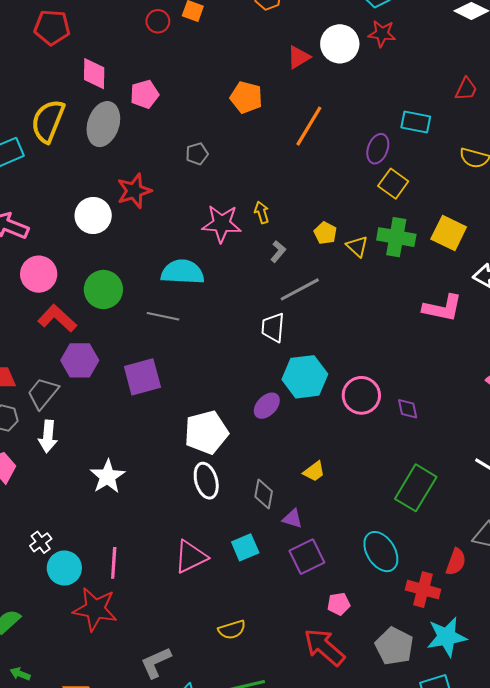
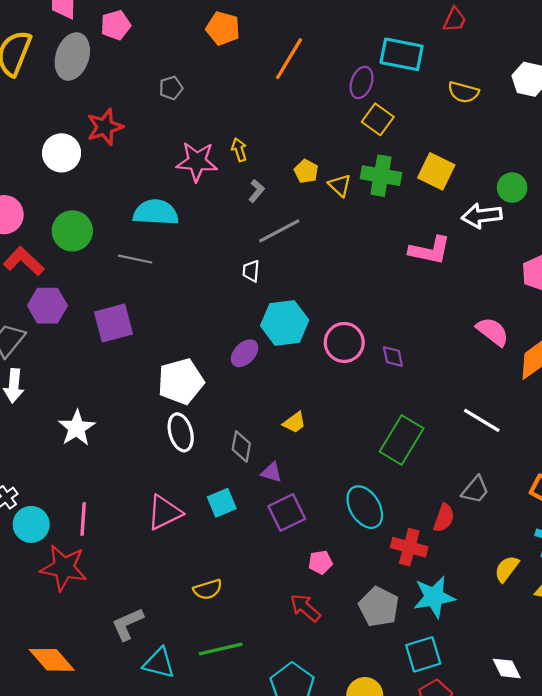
cyan rectangle: (416, 122) -> (402, 54), size x1.4
white trapezoid: (273, 328) -> (251, 271), size x0.7
red arrow: (324, 647) -> (305, 608), size x0.7

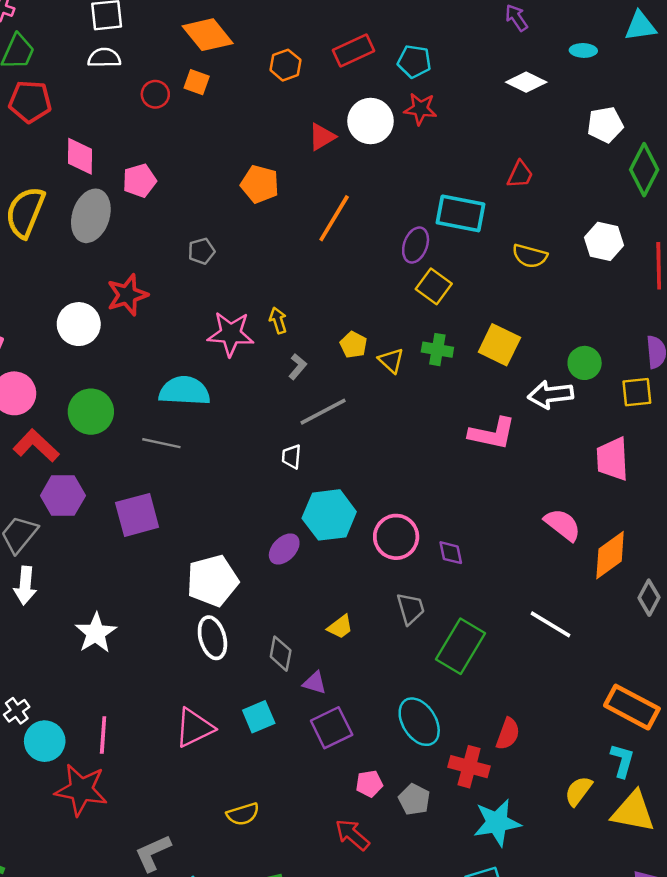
green cross: (381, 176) -> (437, 350), size x0.7
gray trapezoid: (475, 490) -> (411, 609), moved, turned -56
gray pentagon: (379, 607) -> (414, 799), moved, size x0.7

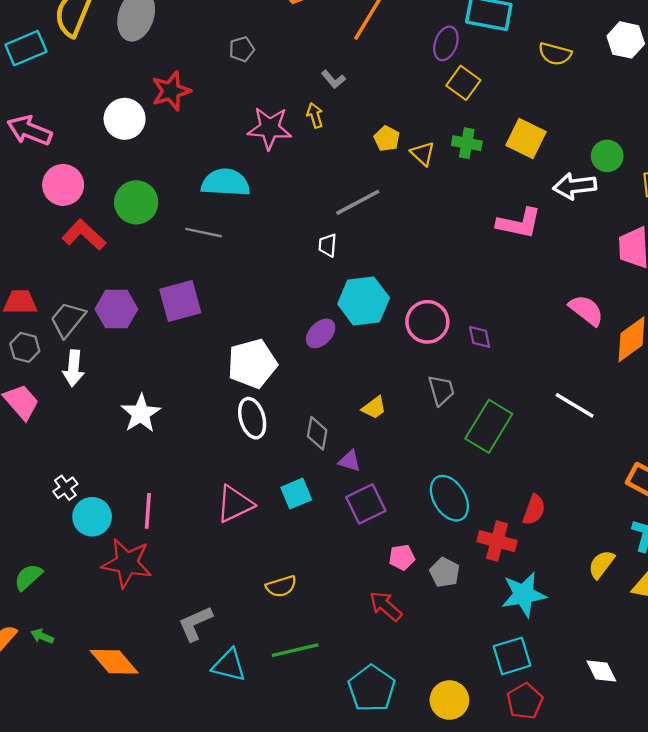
gray L-shape: (298, 367) -> (333, 79), moved, turned 100
purple hexagon: (63, 496) -> (116, 309), moved

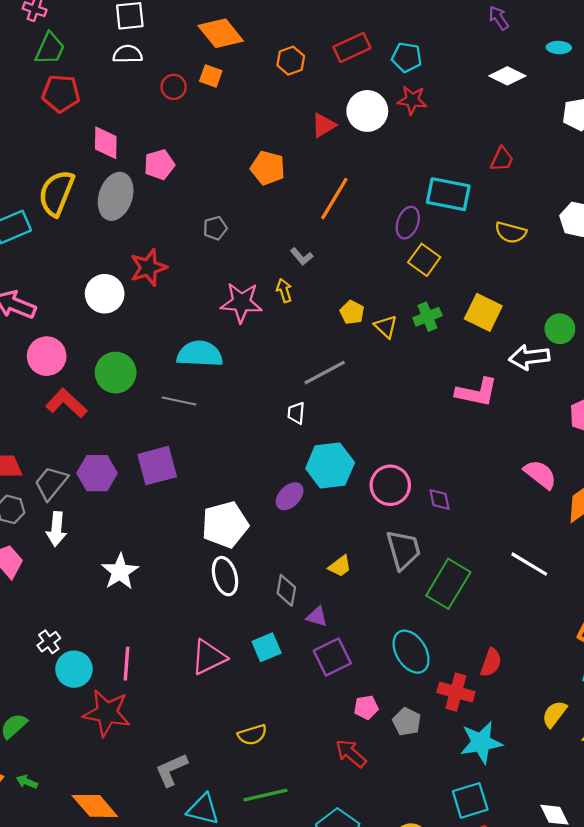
green cross: (467, 143) -> (427, 317), turned -32
gray trapezoid: (441, 390) -> (403, 550), size x1.4

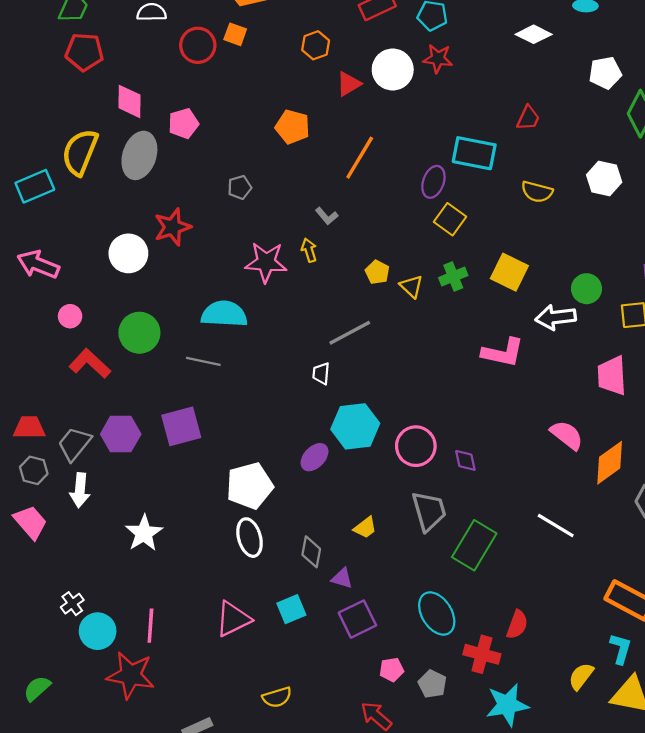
orange hexagon: (291, 61) -> (316, 45), moved
red circle: (174, 87) -> (198, 45), size x1.4
pink circle: (47, 356) -> (70, 316), size x0.6

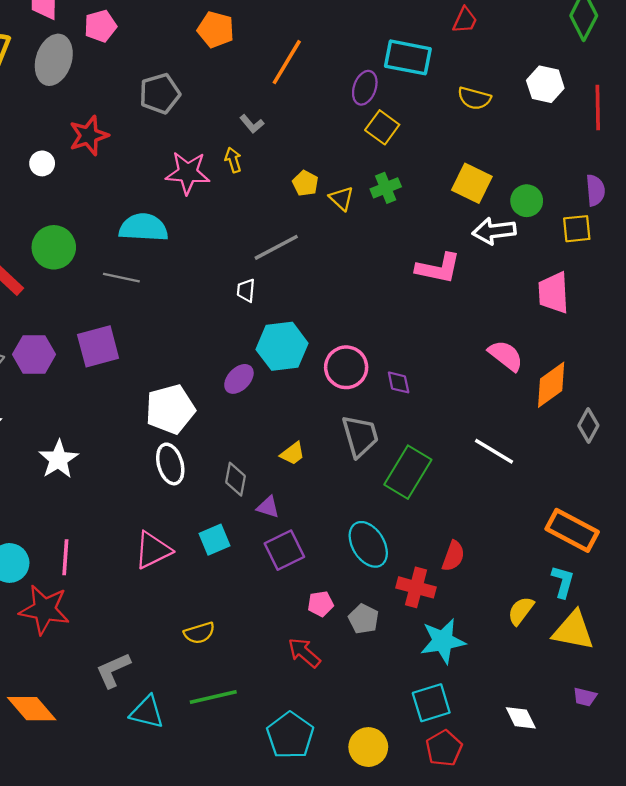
gray pentagon: (240, 187) -> (160, 94), size x1.6
white circle: (128, 253) -> (42, 163), size x0.6
yellow square: (509, 272) -> (472, 183), moved

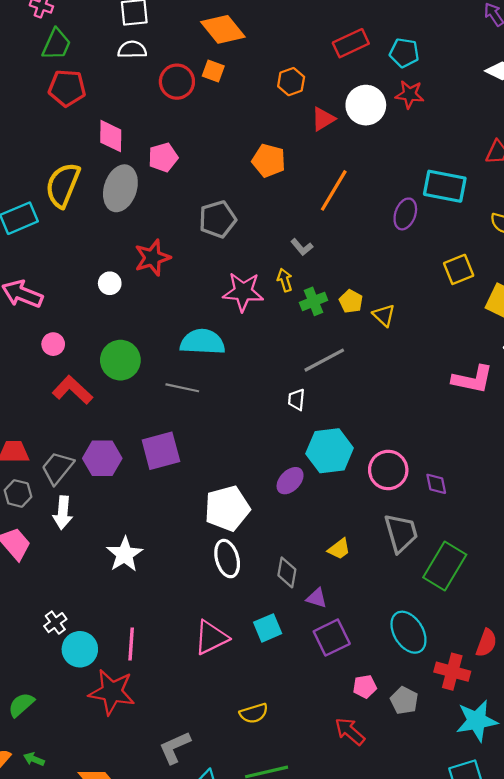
yellow square: (382, 127) -> (459, 269), moved, turned 32
green cross: (386, 188) -> (314, 301), moved

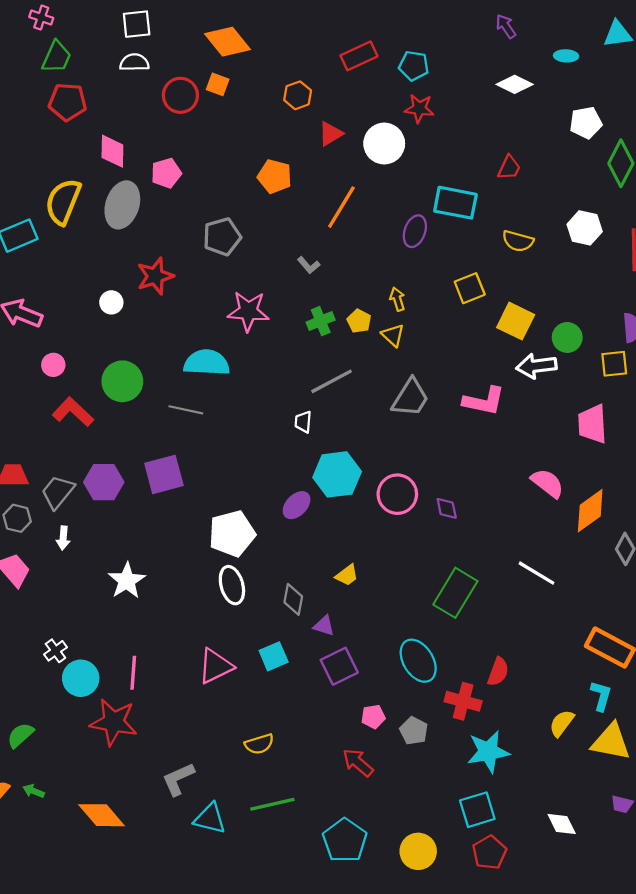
white circle: (366, 105) -> (384, 144), moved
yellow arrow: (285, 280) -> (397, 299), moved
white arrow: (63, 513) -> (63, 538), size x0.7
gray trapezoid: (401, 533) -> (410, 398), moved, turned 48

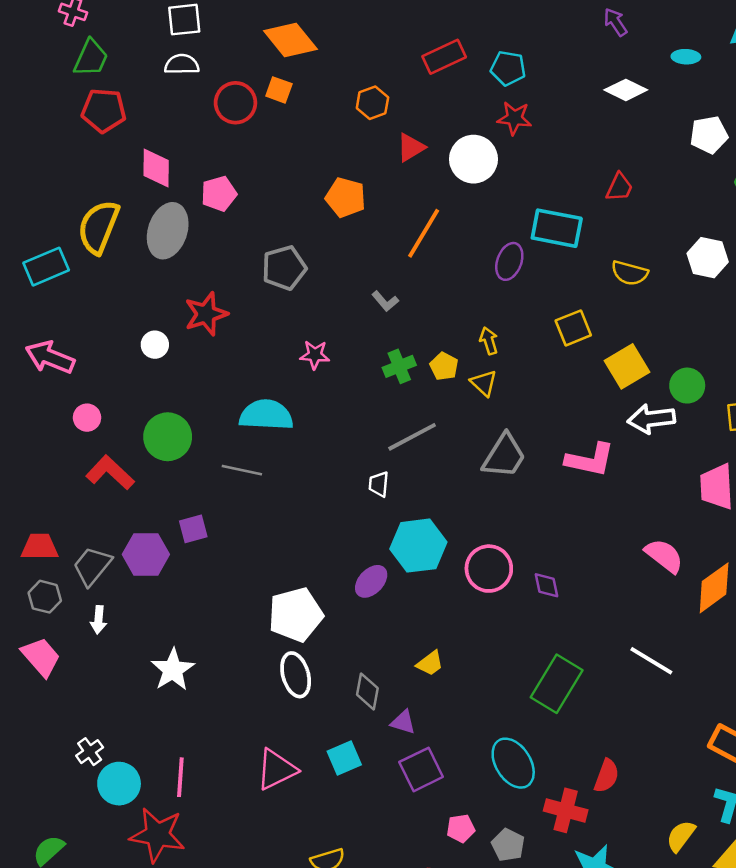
pink star: (248, 311) -> (315, 355), size x0.6
yellow square: (516, 321) -> (627, 366), turned 33
purple square: (164, 474) -> (193, 529), moved, size x0.6

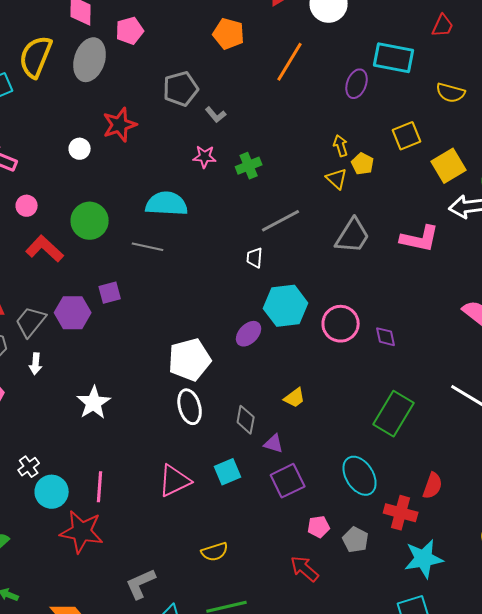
gray L-shape: (385, 301) -> (216, 115), moved
green cross: (399, 366) -> (249, 166), moved
yellow pentagon: (444, 366) -> (363, 164), moved

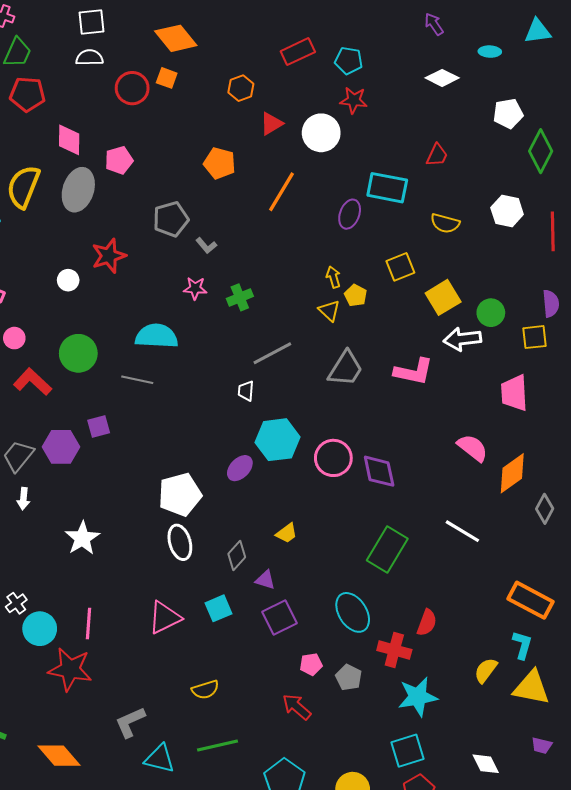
purple diamond: (386, 337) -> (379, 471), size x1.6
gray diamond: (246, 420) -> (237, 556), turned 32

